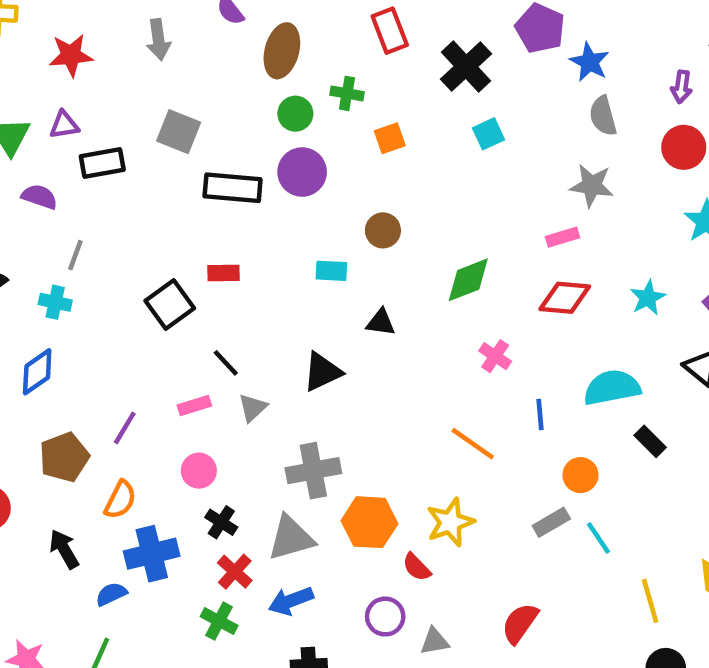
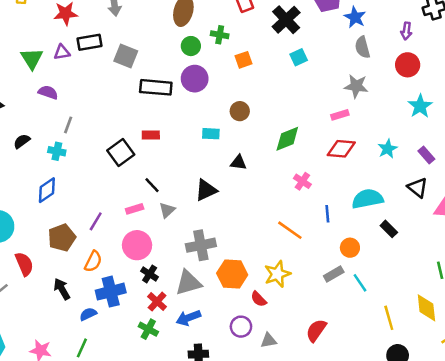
black rectangle: (102, 163) -> (89, 42), moved
pink circle: (199, 471) -> (137, 245), size x1.5

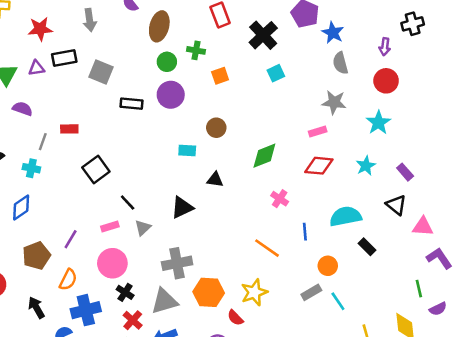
black rectangle: (156, 87) -> (131, 104), size x0.7
cyan star: (420, 106) -> (378, 123), moved
red rectangle: (151, 135) -> (69, 129), moved

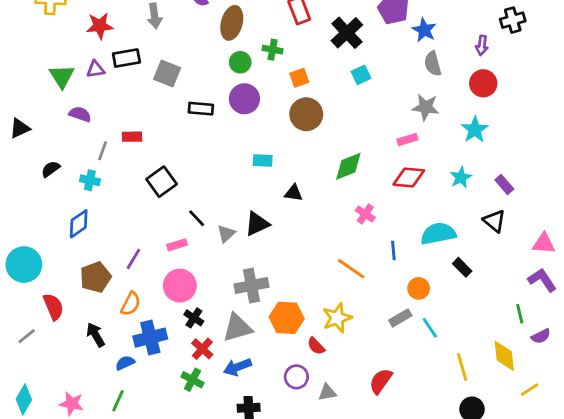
brown circle: (216, 128) -> (306, 114), moved, size x1.5
pink triangle: (423, 227) -> (544, 243), moved
gray triangle: (143, 228) -> (226, 234), moved

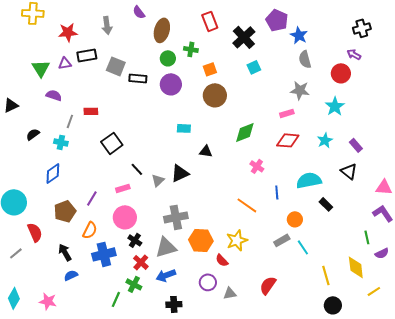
purple arrow: (482, 45) -> (354, 54), moved, turned 112
black rectangle: (201, 109) -> (138, 78), moved
blue semicircle: (125, 363) -> (71, 275), moved
green line: (118, 401) -> (116, 299), moved

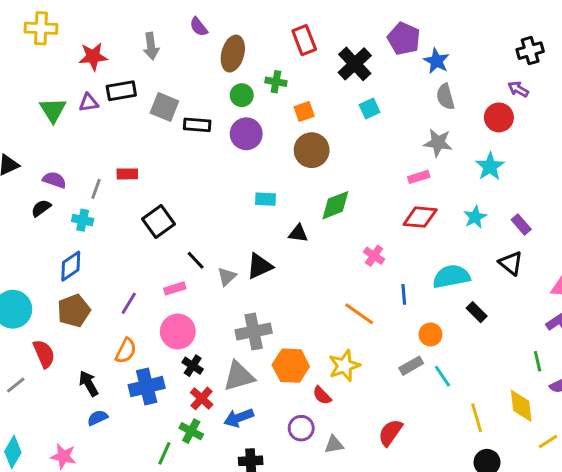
purple semicircle: (54, 95) -> (54, 180), moved
green diamond: (245, 132) -> (335, 205), moved
brown pentagon: (65, 211) -> (74, 311), moved

